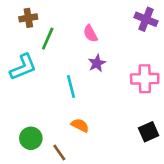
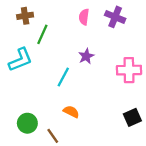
purple cross: (146, 19) -> (115, 17), moved
pink semicircle: (90, 33) -> (84, 17), moved, turned 35
cyan line: (71, 87) -> (63, 77), turned 42

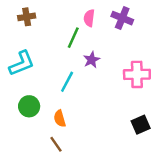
green line: (42, 34) -> (73, 38), moved
orange semicircle: (71, 112) -> (60, 119), moved, turned -133
green circle: (27, 123) -> (29, 106), moved

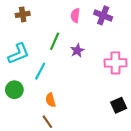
green line: (73, 38) -> (55, 41), moved
cyan line: (67, 82) -> (40, 71), moved
green circle: (29, 106) -> (14, 90), moved

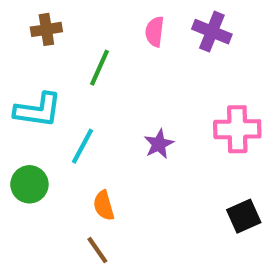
green line: (55, 41) -> (99, 68), moved
purple star: (77, 51) -> (159, 144), moved
cyan L-shape: (19, 54) -> (38, 110), turned 30

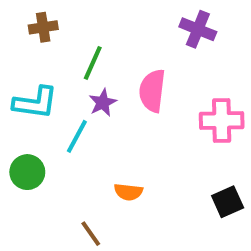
pink semicircle: (155, 32) -> (152, 91), moved, size x1.5
purple star: (159, 144) -> (103, 103), moved
orange semicircle: (104, 206) -> (128, 192), moved, turned -68

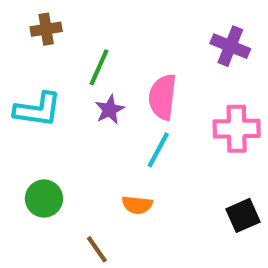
purple cross: (198, 29) -> (230, 46), moved
cyan line: (77, 136) -> (158, 150), moved
green circle: (27, 172) -> (44, 199), moved

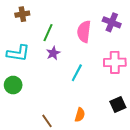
pink semicircle: (163, 97) -> (84, 32), moved
green circle: (44, 199) -> (13, 85), moved
orange semicircle: (137, 205) -> (80, 115), moved, turned -80

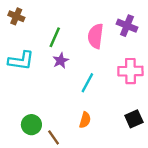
brown cross: (22, 14) -> (16, 16), moved, turned 32
green circle: (13, 85) -> (31, 125), moved
orange semicircle: (80, 115) -> (85, 120), moved

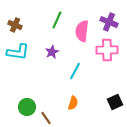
brown cross: (16, 16) -> (15, 25), moved
green line: (55, 37) -> (57, 20), moved
pink cross: (130, 71) -> (107, 50), moved

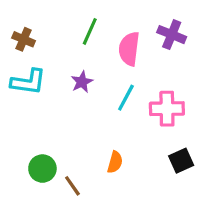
pink cross: (107, 50) -> (167, 109), moved
cyan line: (75, 71) -> (126, 98), moved

